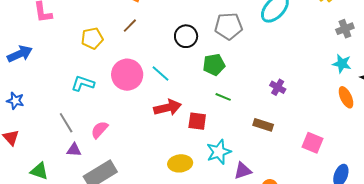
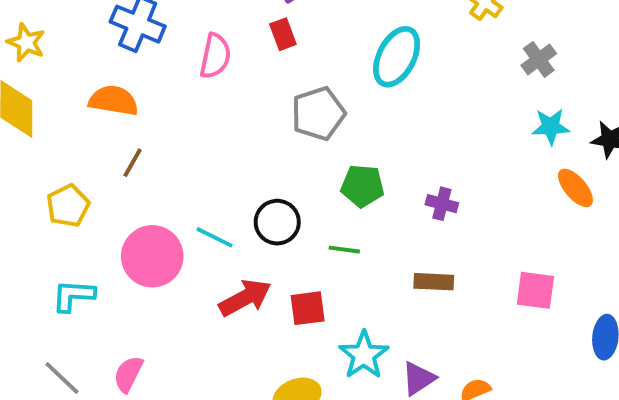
black circle: (186, 36) -> (277, 222), moved
green pentagon: (214, 65) -> (362, 186), moved, turned 30

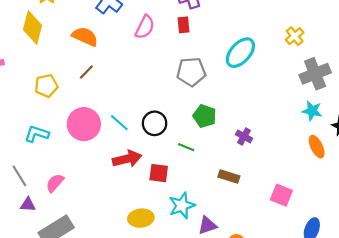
gray cross: (539, 59) -> (315, 74), size x1.6

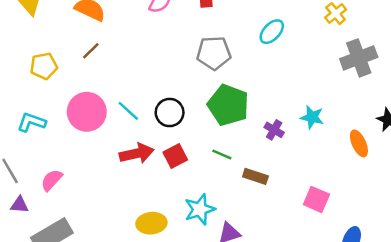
cyan ellipse: (240, 53) -> (272, 32), size x0.7
cyan star: (312, 111) -> (312, 117), moved
green pentagon: (205, 116) -> (228, 105), size x1.5
green line: (186, 147) -> (222, 154), moved
red square: (159, 173) -> (175, 156), moved, turned -36

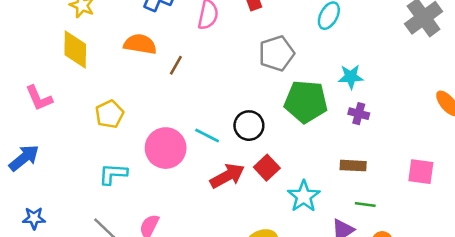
brown line: (91, 51) -> (176, 65), moved
cyan star: (312, 117) -> (351, 77), moved
green line: (222, 154) -> (365, 205), moved
cyan star: (200, 209) -> (304, 196), moved

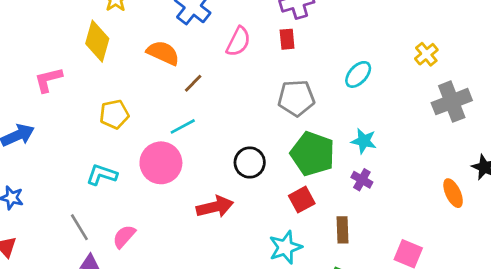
pink L-shape: (39, 98) -> (48, 80), turned 84
cyan line: (207, 135) -> (183, 126), moved, turned -70
brown rectangle: (353, 166) -> (343, 230), turned 70
red square: (267, 168) -> (302, 200), moved

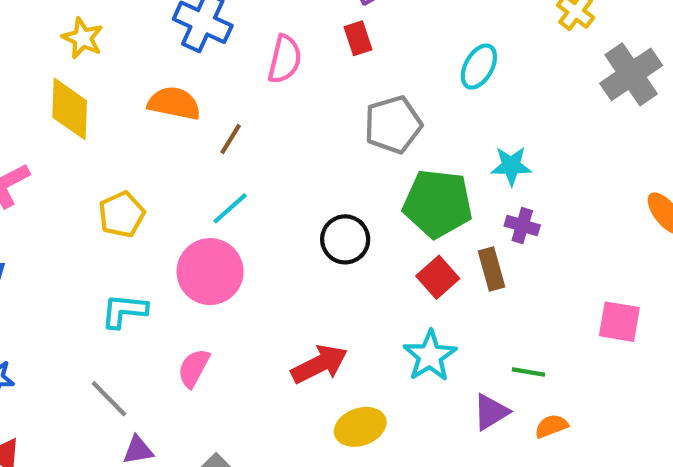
red arrow: (215, 207) -> (319, 364), moved
brown rectangle: (343, 230) -> (491, 269), moved
pink semicircle: (124, 236) -> (194, 368), moved

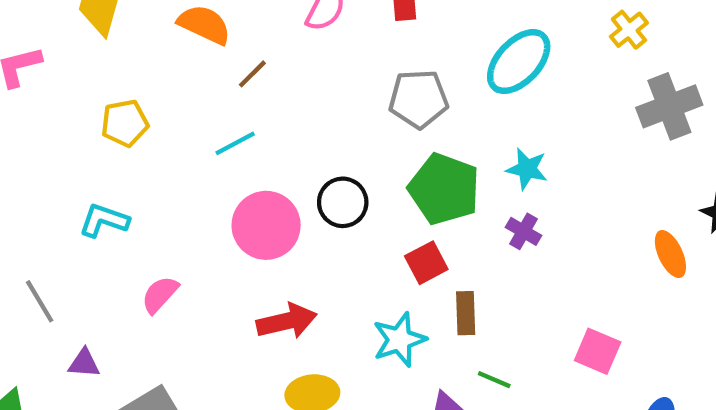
cyan ellipse: (479, 66) -> (519, 62), size x1.5
brown rectangle: (491, 269) -> (466, 313), moved
pink circle: (210, 272) -> (266, 225), moved
gray line: (109, 399) -> (40, 301), moved

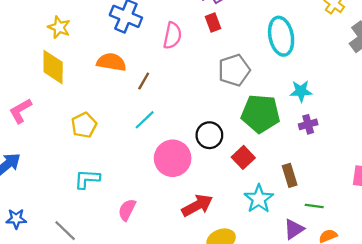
cyan ellipse: (519, 62) -> (281, 36), turned -39
purple cross: (524, 231) -> (308, 124), turned -30
red square: (426, 263) -> (243, 157), moved

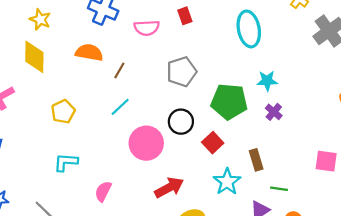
pink semicircle: (172, 36) -> (147, 28), turned 75
gray pentagon: (234, 70) -> (182, 72), moved
purple cross: (308, 124) -> (274, 112), turned -35

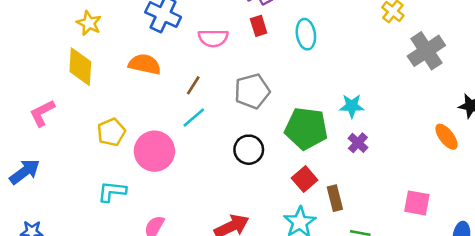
cyan ellipse: (249, 29) -> (306, 34), moved, size x0.7
brown line: (119, 70) -> (193, 85), moved
cyan line: (120, 107) -> (194, 118), moved
pink circle: (146, 143) -> (154, 151), moved
red square: (213, 143) -> (305, 179), moved

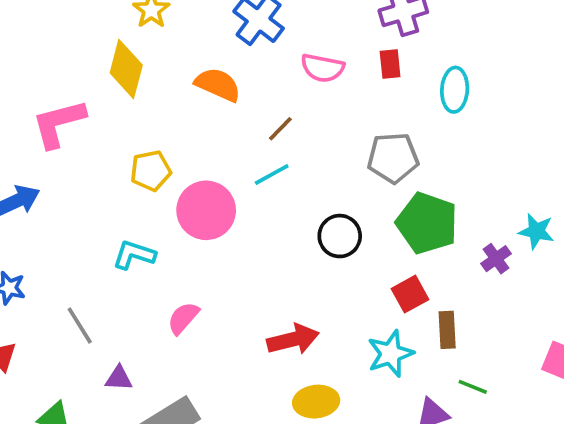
gray pentagon: (252, 91) -> (393, 158), moved
cyan star: (352, 106) -> (536, 231), moved
pink L-shape: (42, 113) -> (59, 123), size x1.4

